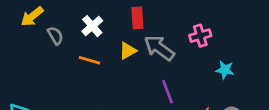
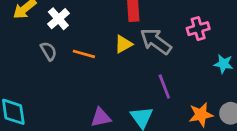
white cross: (92, 26) -> (58, 19), moved
gray semicircle: (55, 36) -> (49, 51), moved

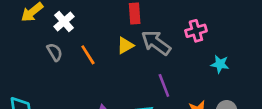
orange line: (84, 54) -> (88, 55), turned 42

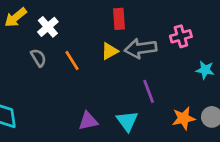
gray arrow: (156, 43) -> (141, 48), turned -44

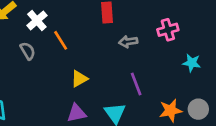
gray arrow: (141, 48) -> (128, 42), size x0.6
yellow triangle: (110, 51) -> (79, 79), moved
orange line: (72, 60) -> (61, 40), moved

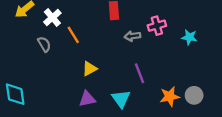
pink cross: (168, 30) -> (157, 26), moved
cyan star: (192, 63) -> (189, 37), moved

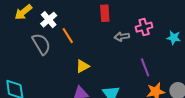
gray semicircle: (44, 44) -> (41, 44), size x1.5
purple line: (139, 73) -> (145, 67), moved

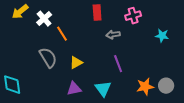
pink cross: (144, 27) -> (133, 16), moved
gray semicircle: (41, 44) -> (48, 58), moved
purple line: (145, 67) -> (118, 64), moved

